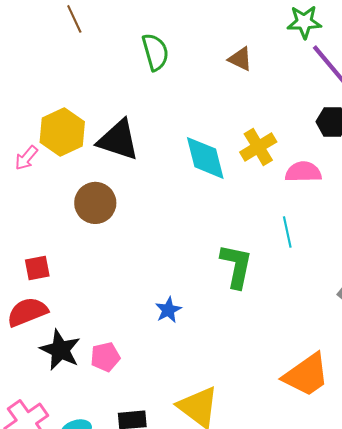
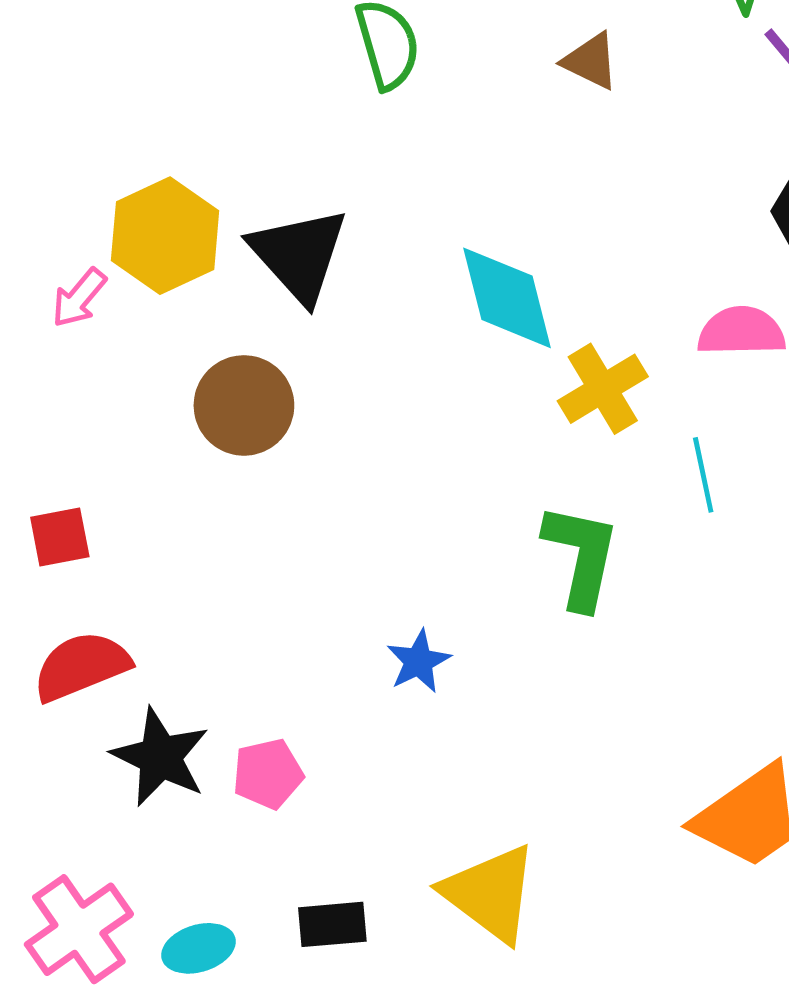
black triangle: (118, 140) -> (299, 255), turned 30
yellow cross: (258, 147) -> (603, 389), moved
red square: (37, 268) -> (60, 537), moved

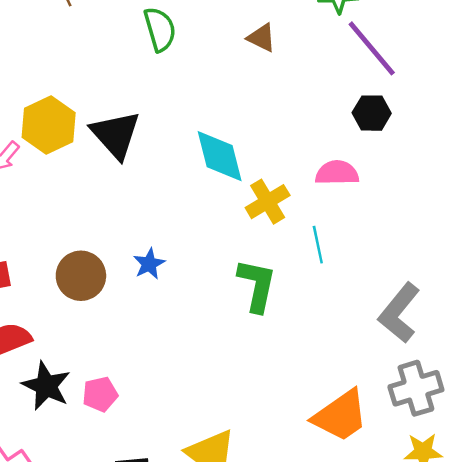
brown circle: (244, 405) -> (81, 276), moved
blue star: (419, 661) -> (149, 264), moved

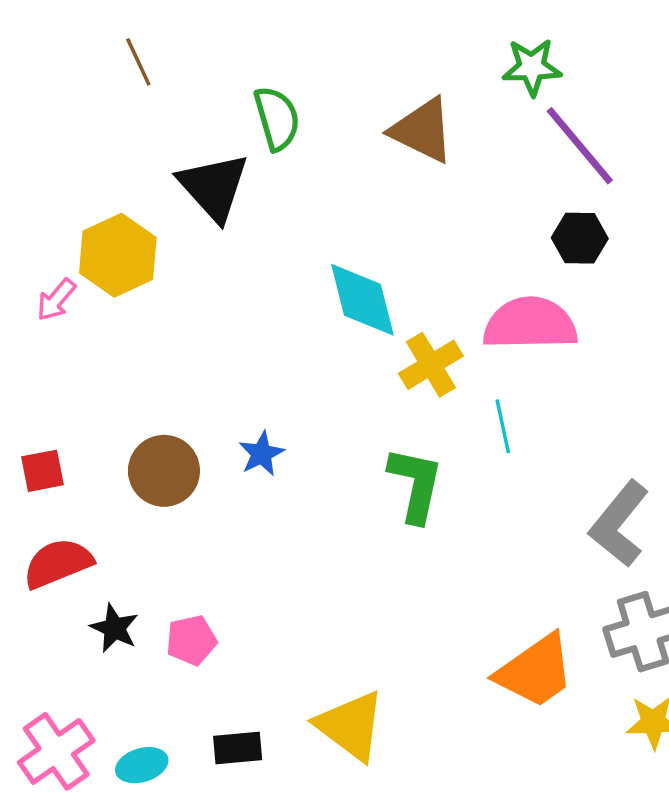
brown triangle: (262, 38) -> (422, 130), size x1.6
black triangle: (116, 135) -> (214, 187), moved
pink semicircle: (337, 173) -> (530, 324), size x1.5
black star: (46, 386) -> (114, 628), size x0.7

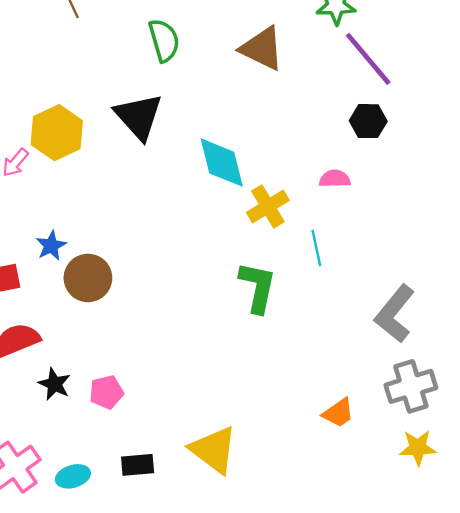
black triangle: (214, 187) -> (139, 116), moved
pink semicircle: (530, 324) -> (335, 179), size x0.5
blue star: (262, 454) -> (51, 246), moved
orange trapezoid: (535, 671) -> (338, 413), size x0.6

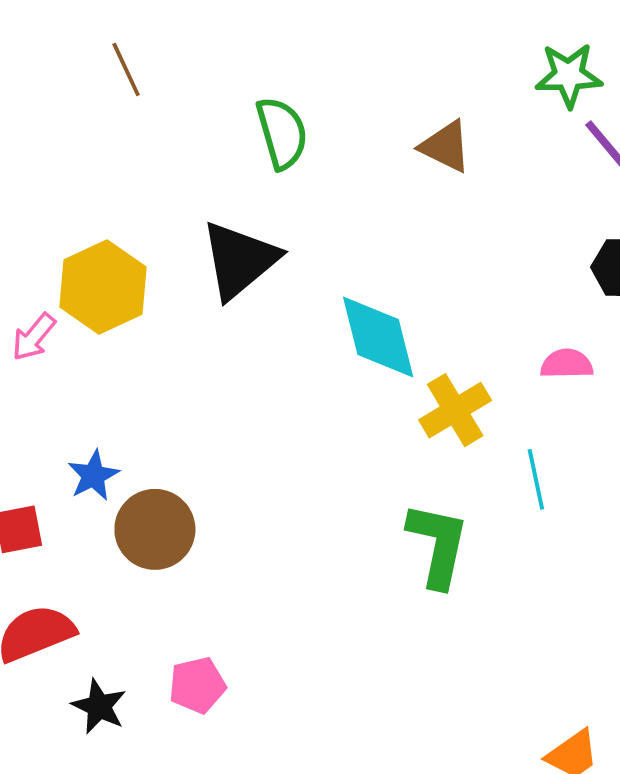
brown triangle: (262, 48) -> (445, 146), size x0.7
black triangle: (139, 116) -> (240, 260), turned 32
pink pentagon: (106, 392) -> (197, 685), moved

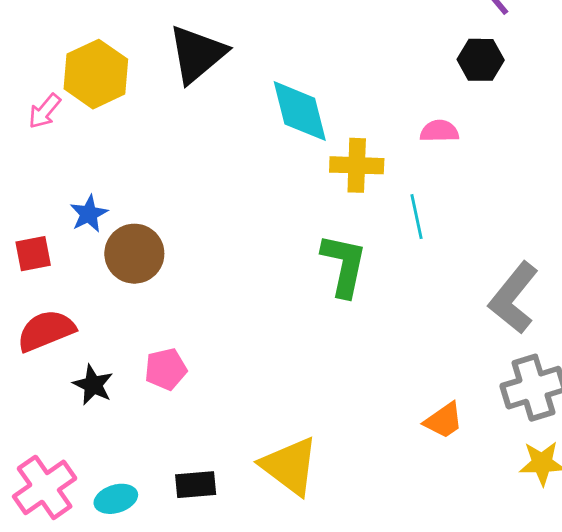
yellow cross: (455, 410) -> (357, 165), turned 33

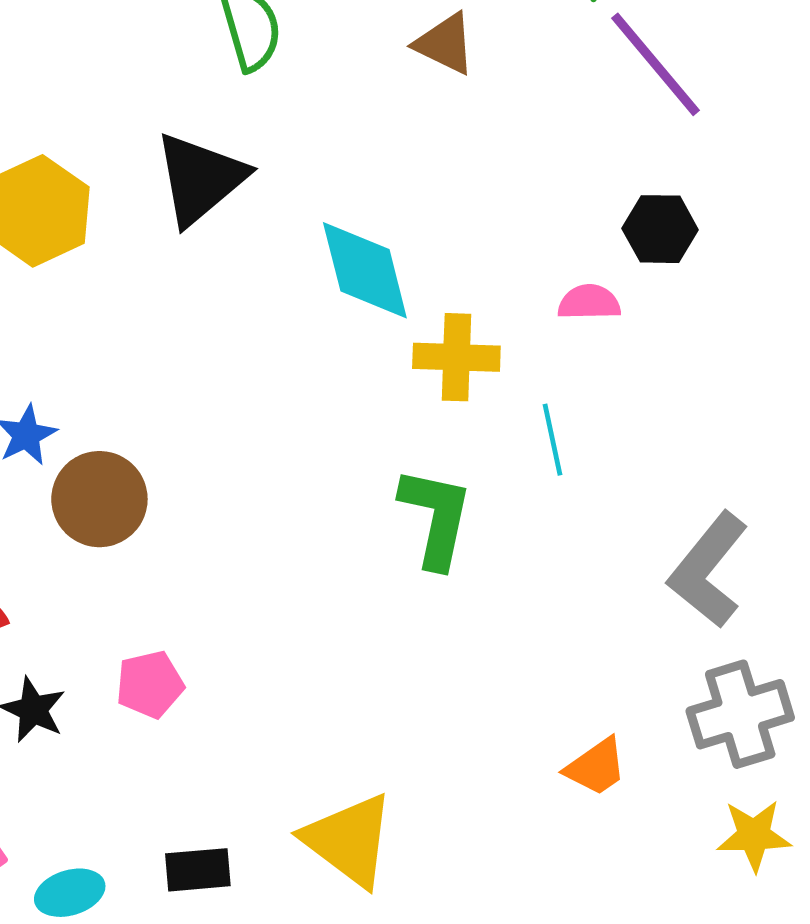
black hexagon: (481, 60) -> (660, 229), moved

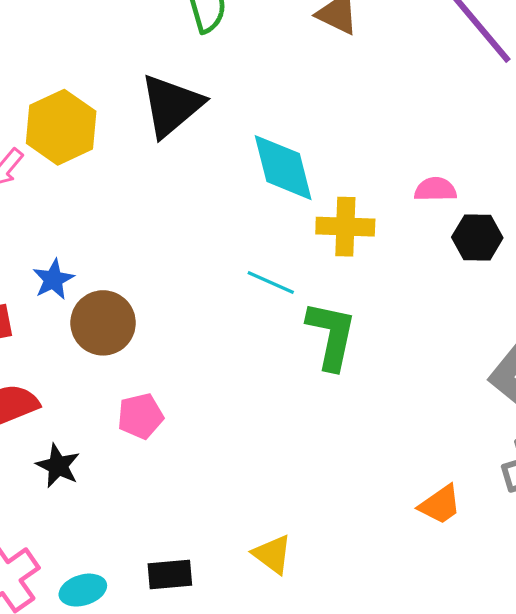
black hexagon: (660, 229) -> (477, 237), moved
cyan line: (553, 440) -> (271, 283), moved, turned -54
pink pentagon: (150, 684) -> (140, 416), moved
yellow triangle: (349, 840) -> (272, 554), size x0.6

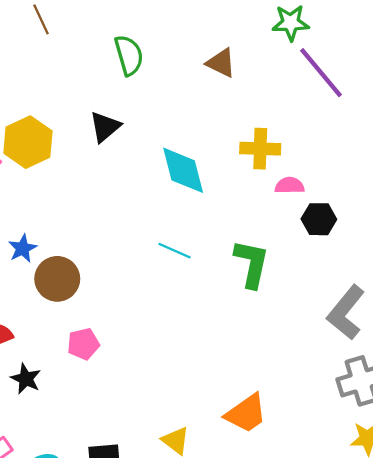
black triangle: (171, 105) -> (105, 127), size x0.7
yellow cross: (345, 227) -> (260, 149), moved
green L-shape: (331, 335) -> (252, 264), moved
orange trapezoid: (440, 505) -> (246, 413), moved, size x1.4

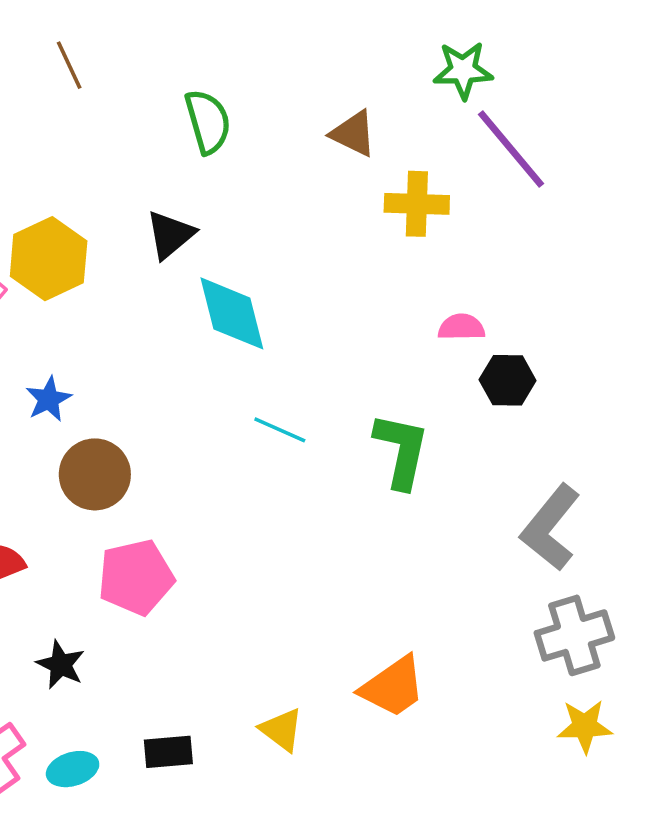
yellow cross: (260, 149) -> (417, 204), moved
cyan diamond: (183, 170) -> (232, 313), moved
blue star: (23, 248) -> (49, 399), moved
pink pentagon: (83, 344) -> (136, 577), size x1.5
black star: (26, 379) -> (61, 665), moved

